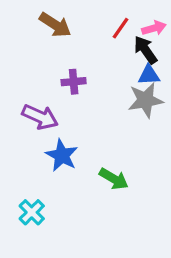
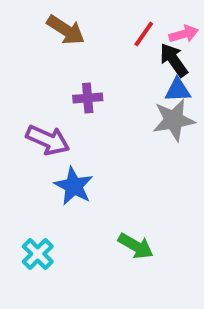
green arrow: (114, 179) -> (136, 246), moved

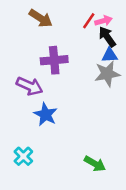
pink arrow: (184, 34) -> (103, 21), moved
purple cross: (88, 98) -> (54, 60), size x1.5
green arrow: (136, 246) -> (95, 164), moved

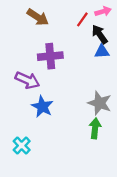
pink arrow: (103, 21) -> (103, 11), moved
gray star: (107, 74) -> (100, 103), moved, turned 30
green arrow: (95, 164) -> (95, 128), moved, turned -114

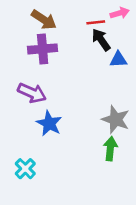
red line: (82, 19) -> (96, 22), turned 49
black arrow: (100, 34) -> (101, 40), moved
purple cross: (50, 56) -> (43, 49), moved

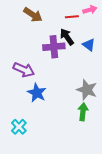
black arrow: (101, 40) -> (67, 37), moved
purple cross: (43, 49) -> (54, 47), moved
blue triangle: (118, 60) -> (89, 45), turned 40

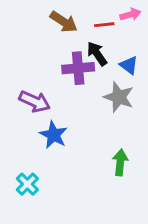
brown arrow: (33, 15) -> (64, 22), moved
gray star: (87, 90) -> (119, 97), moved

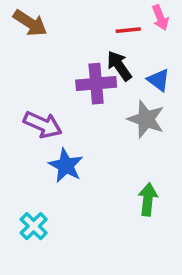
pink arrow: (130, 14) -> (160, 18), turned 84
brown arrow: (64, 22) -> (30, 23), moved

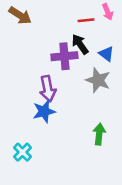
purple arrow: (43, 125) -> (48, 89), moved, turned 55
blue star: (66, 166) -> (44, 111), turned 30

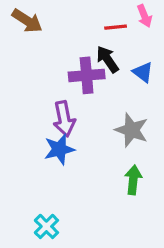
gray star: (98, 80) -> (132, 130), moved
cyan cross: (22, 152) -> (46, 226), moved

